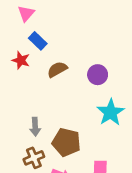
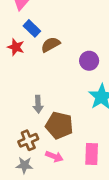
brown semicircle: (57, 69) -> (51, 45), moved
gray arrow: (35, 127) -> (38, 104), moved

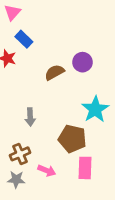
brown semicircle: (51, 45) -> (54, 72), moved
purple circle: (89, 61) -> (82, 62), moved
brown pentagon: (59, 125) -> (72, 139), moved

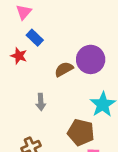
purple circle: (82, 62) -> (91, 59), size x1.5
gray arrow: (30, 117) -> (41, 102), moved

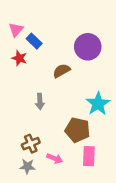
pink triangle: (24, 12) -> (16, 30), moved
purple circle: (91, 59) -> (88, 47), moved

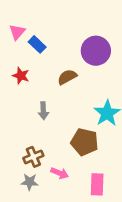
red star: (19, 58) -> (21, 76), moved
pink rectangle: (89, 156) -> (97, 184), moved

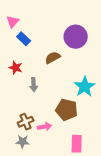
blue rectangle: (37, 44) -> (24, 39), moved
red star: (21, 76) -> (16, 68), moved
pink arrow: (60, 173) -> (45, 127), moved, turned -32

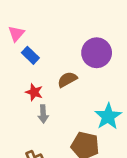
red star: (16, 68) -> (34, 92), moved

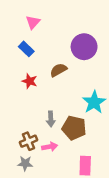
pink triangle: (16, 34) -> (33, 22), moved
gray arrow: (43, 114) -> (51, 119), moved

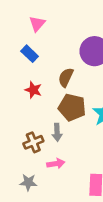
brown semicircle: (58, 70) -> (66, 77), turned -36
brown pentagon: (74, 128) -> (72, 107), moved
brown cross: (28, 141) -> (33, 142), moved

